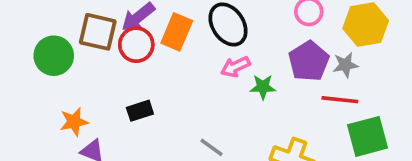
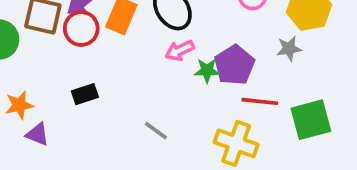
purple pentagon: (309, 61) -> (234, 65), moved
red line: (340, 100) -> (260, 101), moved

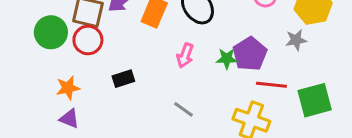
red circle: (81, 29) -> (88, 40), moved
pink arrow: (180, 50) -> (185, 55), moved, turned -45
purple triangle: (37, 134) -> (69, 119), moved

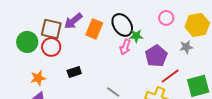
pink arrow: (185, 55) -> (125, 47), moved
green star: (227, 58) -> (136, 36), moved
red line: (271, 85) -> (170, 76), turned -42

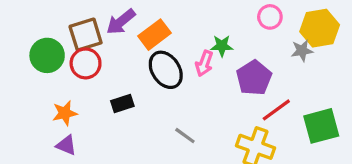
black ellipse: (122, 25) -> (166, 70), moved
brown square: (51, 29) -> (86, 35), turned -30
orange rectangle: (94, 29) -> (155, 35), turned 30
gray star: (186, 47) -> (302, 51), moved

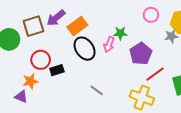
red circle: (86, 63) -> (41, 60), moved
orange star: (65, 113) -> (30, 81), moved

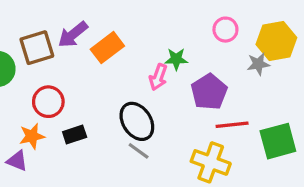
black ellipse: (85, 49) -> (137, 121), moved
black rectangle: (57, 70) -> (75, 135), moved
red line: (155, 74) -> (232, 125), turned 30

